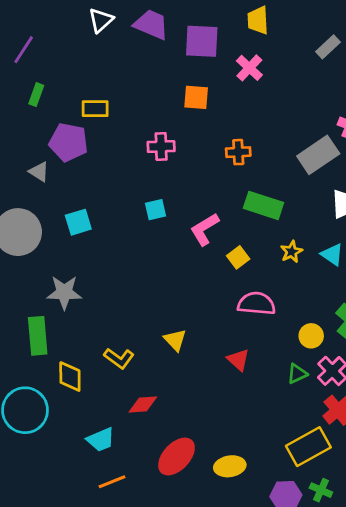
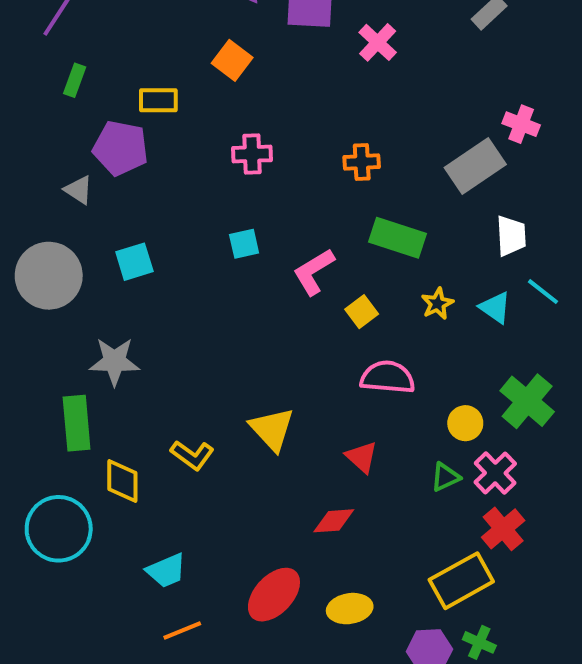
orange square: (196, 97) -> (232, 60), moved, turned 32
yellow triangle: (175, 340) -> (272, 429), size x1.4
red diamond: (143, 405) -> (334, 521), moved

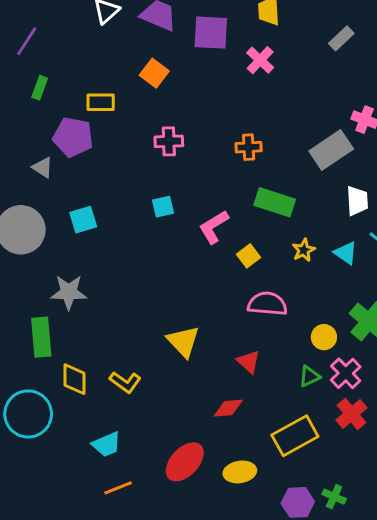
yellow L-shape: (192, 455) -> (125, 382), moved
yellow rectangle: (461, 581) -> (295, 436), moved

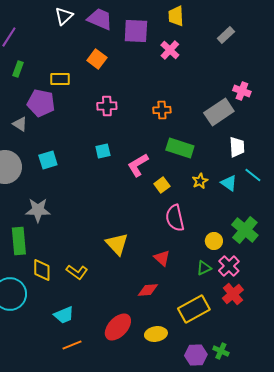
pink semicircle: (267, 304) -> (175, 218), turned -108

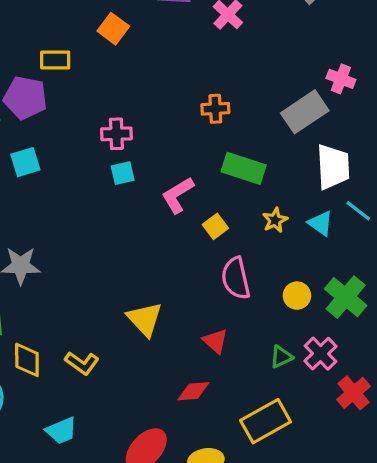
pink cross: (107, 106) -> (116, 134), moved
white trapezoid: (237, 147) -> (333, 167), size x1.4
cyan square: (48, 160) -> (25, 162), moved
yellow circle: (214, 241) -> (297, 296), moved
red cross: (233, 294) -> (353, 393), moved

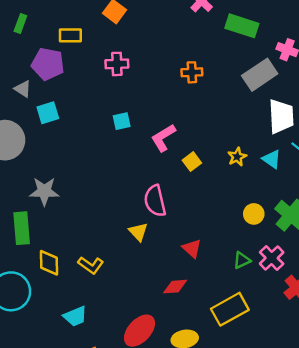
pink cross: (116, 134) -> (117, 64), moved
green rectangle: (244, 168) -> (242, 26), moved
pink semicircle: (236, 278) -> (155, 201), moved
yellow triangle: (145, 319) -> (138, 232), size x0.7

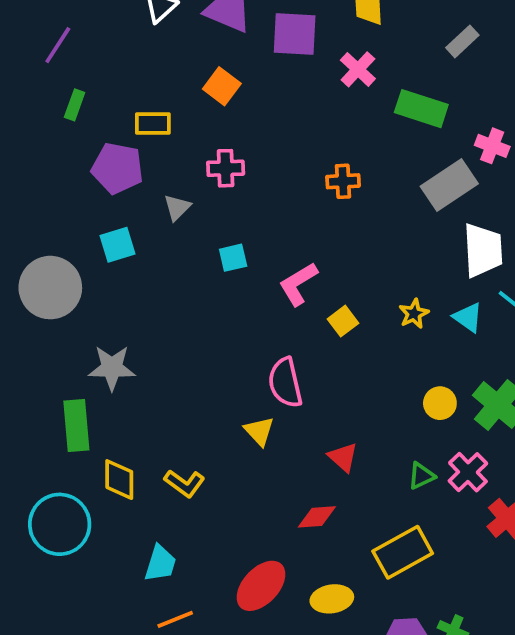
gray triangle: (23, 89) -> (177, 207), moved, turned 42
cyan trapezoid: (75, 316) -> (160, 563), turned -50

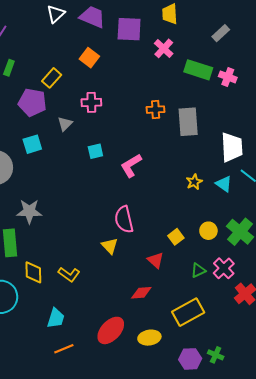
yellow rectangle: (153, 123) -> (52, 78), turned -48
pink cross: (492, 146) -> (228, 77), moved
gray rectangle: (449, 185) -> (188, 122), moved, turned -60
yellow square: (343, 321) -> (176, 237), moved

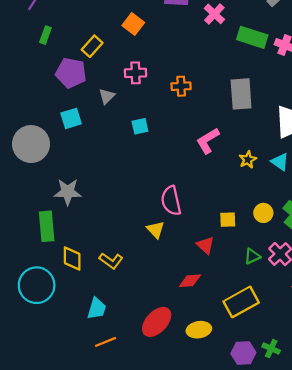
orange cross: (156, 110) -> (181, 86), moved
pink L-shape: (131, 166) -> (208, 141), moved
yellow square: (176, 237) -> (228, 220), turned 35

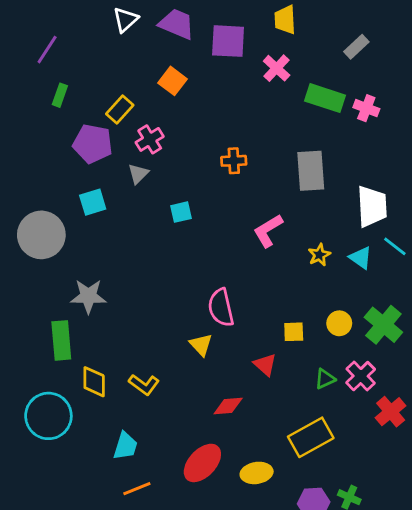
pink cross: (136, 73) -> (150, 139), moved, turned -30
red diamond: (190, 281) -> (228, 406), moved

